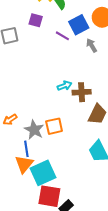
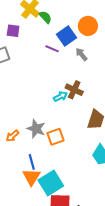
purple square: (36, 20) -> (13, 31), moved
brown cross: (82, 92) -> (74, 90), moved, turned 36
gray star: (34, 130) -> (36, 129), moved

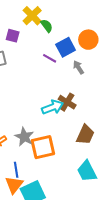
cyan arrow: (60, 96) -> (53, 107), size x1.5
orange square: (56, 137) -> (43, 147), size x1.4

